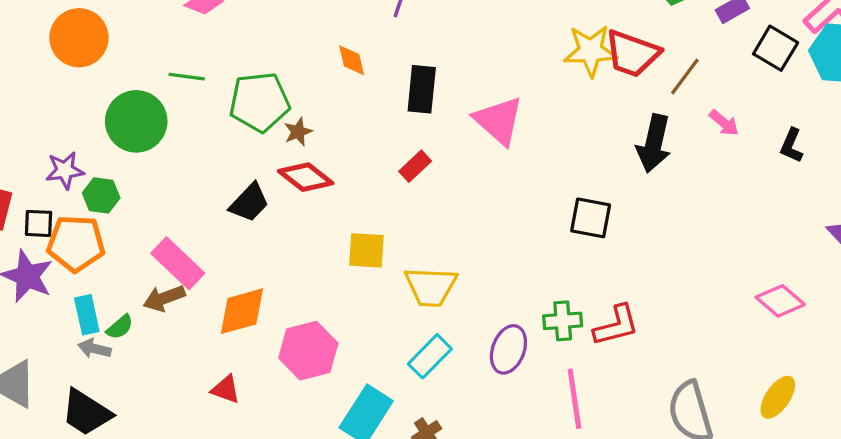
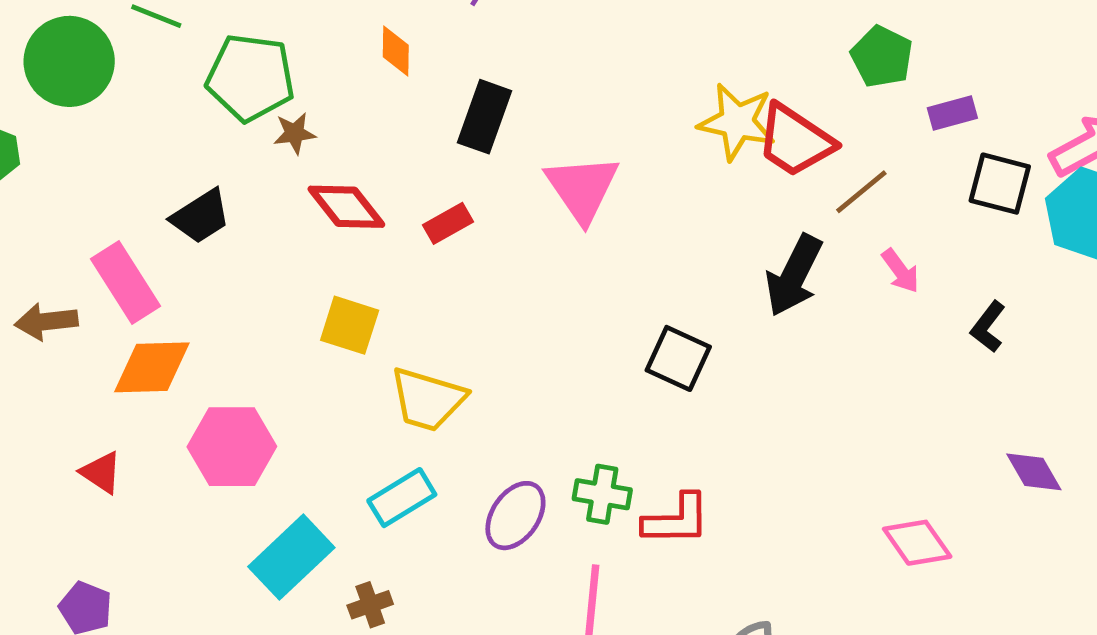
black square: (776, 48) -> (1000, 184), turned -30
red diamond: (306, 177) -> (346, 207), moved
pink rectangle: (178, 263) -> (126, 282), moved

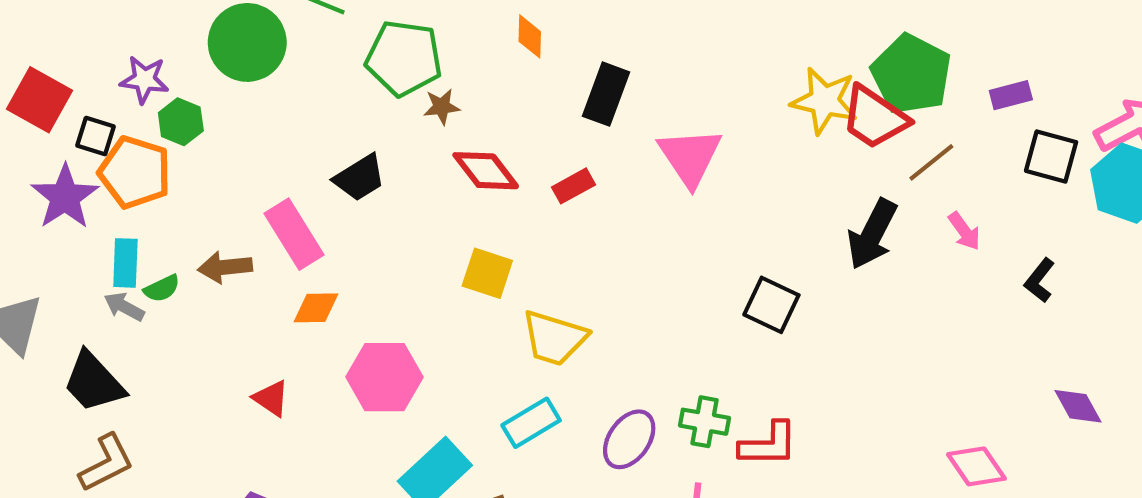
green pentagon: (882, 57) -> (911, 74), moved, size x1.5
orange diamond: (152, 367) -> (316, 308), size x0.7

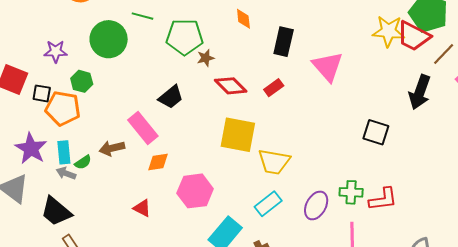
purple star: (144, 80) -> (56, 51), moved
purple star: (65, 197) -> (31, 148), moved
yellow square: (487, 273) -> (238, 135), size x1.5

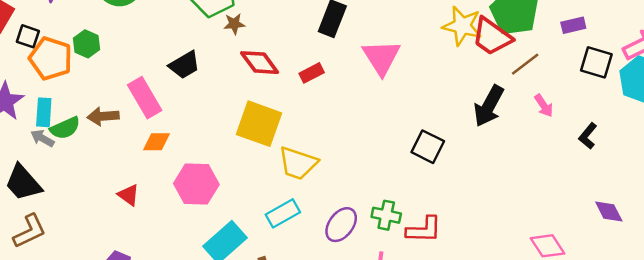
green hexagon: (82, 81) -> (87, 44), moved
green semicircle: (83, 162) -> (65, 128), size x1.4

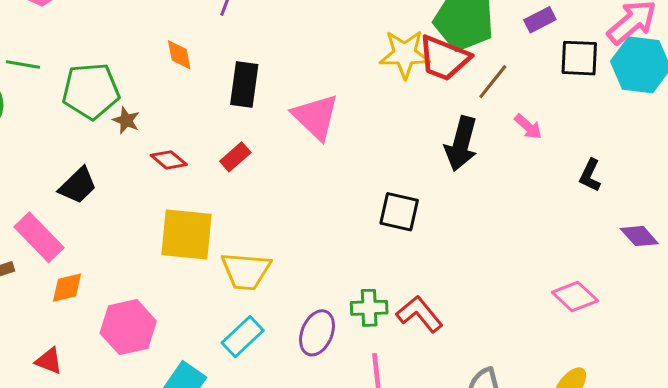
brown star: (234, 24) -> (126, 120), turned -30
red diamond: (260, 63) -> (169, 160), size x0.7
black L-shape: (588, 136) -> (590, 175), moved
red L-shape: (424, 230) -> (419, 314), turned -117

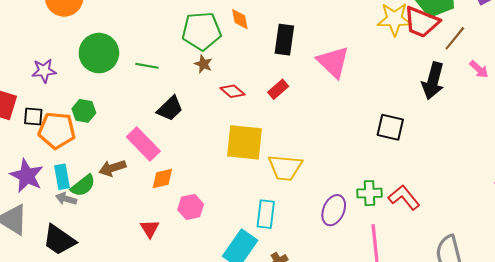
green line: (23, 65) -> (147, 66), moved
green pentagon: (91, 91) -> (201, 31), moved
pink hexagon: (128, 327) -> (191, 207), moved, size x0.7
cyan rectangle: (243, 337) -> (266, 214), moved, turned -40
red triangle: (49, 361) -> (150, 229), turned 36

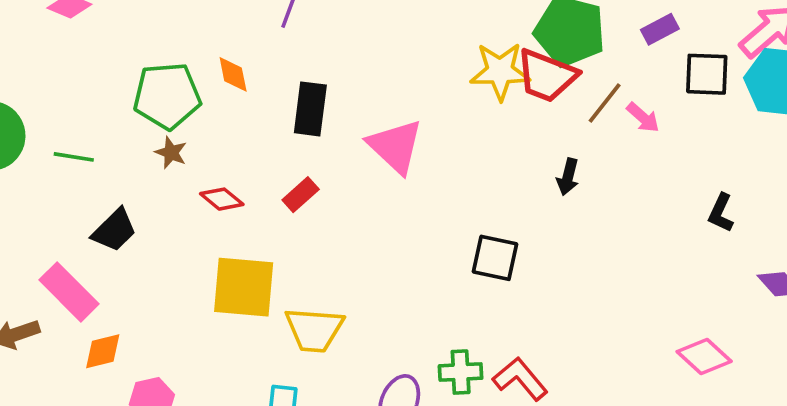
pink arrow: (479, 69) -> (643, 118), moved
black arrow: (433, 81) -> (568, 177), size x0.6

